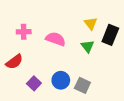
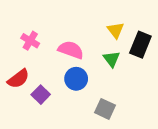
pink cross: (24, 32) -> (30, 41), turned 32
blue circle: (61, 80) -> (76, 79), moved
purple square: (34, 83) -> (41, 95), moved

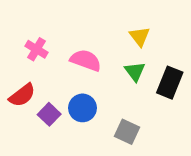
black rectangle: (140, 45) -> (170, 83), moved
blue circle: (76, 79) -> (82, 108), moved

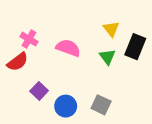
black rectangle: (170, 83) -> (135, 47), moved
red semicircle: (22, 95) -> (18, 62), moved
blue circle: (82, 108) -> (66, 106), moved

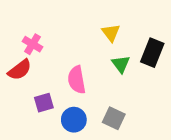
yellow triangle: (111, 29) -> (111, 33), moved
pink semicircle: (68, 48) -> (77, 80), moved, turned -120
purple square: (39, 91) -> (44, 103), turned 30

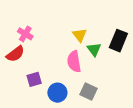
yellow triangle: (111, 33) -> (80, 35), moved
pink semicircle: (77, 80) -> (74, 62), moved

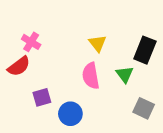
green triangle: (94, 49) -> (125, 74), moved
gray square: (88, 92) -> (144, 108), moved

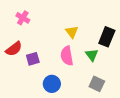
pink cross: (31, 42) -> (23, 18), moved
purple square: (42, 97) -> (33, 59), moved
gray square: (144, 108) -> (97, 84), moved

